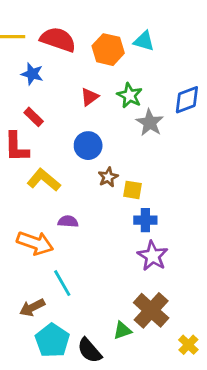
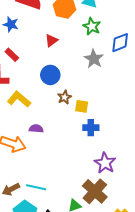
green star: (130, 95) -> (92, 26), moved
purple star: (153, 256) -> (105, 163), moved
cyan line: (62, 283) -> (36, 187), moved, turned -48

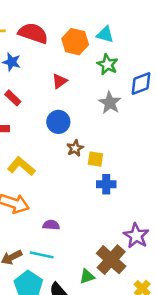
yellow L-shape: (19, 99) -> (21, 166), moved
purple semicircle: (36, 129) -> (51, 225), moved
purple star: (105, 163) -> (136, 236), moved

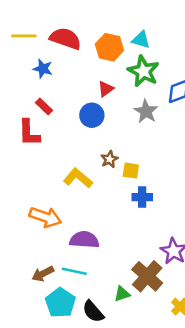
green star: (107, 64) -> (143, 71), size x1.4
red triangle: (60, 81) -> (106, 89), moved
blue circle: (58, 122) -> (92, 115), moved
yellow L-shape: (21, 166) -> (78, 178), moved
purple semicircle: (51, 225) -> (84, 240), size x1.6

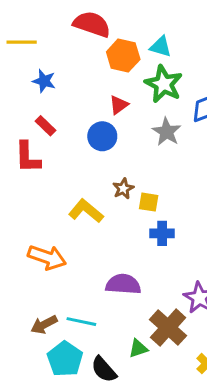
red semicircle: (65, 38) -> (92, 24), moved
purple semicircle: (84, 240) -> (123, 284), moved

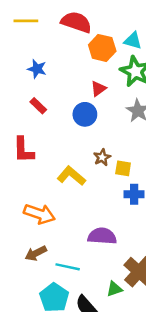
yellow line: (22, 42) -> (26, 21), moved
red L-shape: (28, 157) -> (23, 150), moved
brown arrow: (44, 325) -> (36, 253), moved

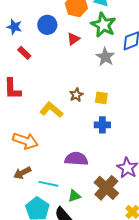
blue star: (37, 69) -> (14, 27), moved
blue circle: (85, 114) -> (47, 25), moved
yellow square: (123, 168) -> (101, 98), moved
green triangle: (114, 289) -> (74, 196), moved

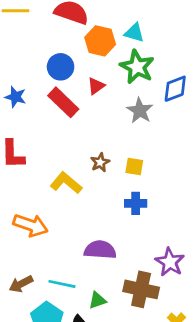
blue star: (14, 27) -> (15, 97), moved
red rectangle: (24, 53) -> (63, 102), moved, size x1.6
brown arrow: (22, 173) -> (21, 284), moved
brown cross: (106, 188) -> (141, 289), turned -30

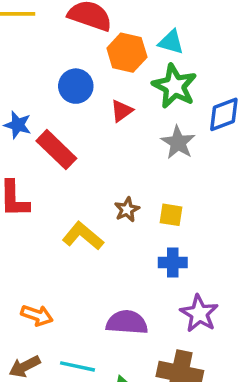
red rectangle: (63, 102) -> (56, 150), moved
orange arrow: (31, 225) -> (37, 315), moved, size x0.7
purple star: (170, 262) -> (199, 314), moved

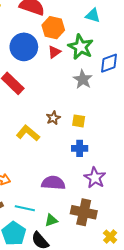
cyan triangle: (171, 42) -> (93, 15), moved
blue circle: (76, 86) -> (24, 47), size x1.4
red triangle: (122, 111) -> (54, 52), moved

